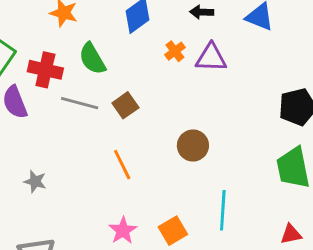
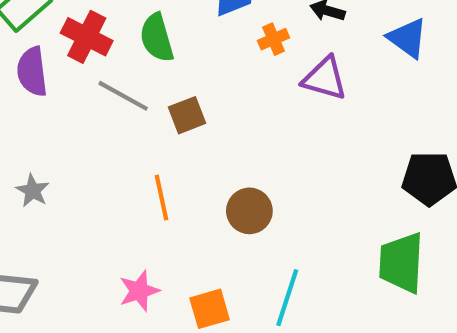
orange cross: (175, 51) -> (274, 39), moved
brown circle: (193, 146) -> (249, 211), moved

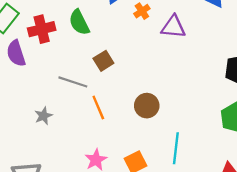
red cross: (87, 37) -> (42, 29), turned -30
gray line: (123, 96) -> (73, 82), moved
gray star: (33, 191) -> (43, 116), moved, turned 30

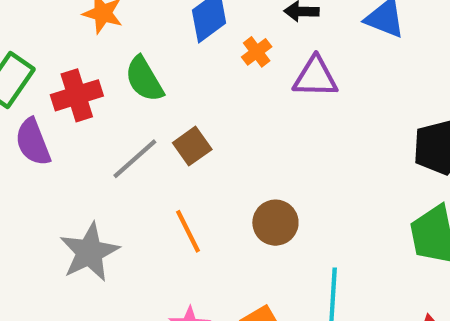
gray line: (73, 82) -> (135, 159), moved, turned -56
gray star: (43, 116) -> (89, 252), size x1.8

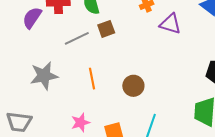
purple semicircle: (33, 142) -> (32, 18), turned 40
brown square: (192, 146) -> (106, 29), moved

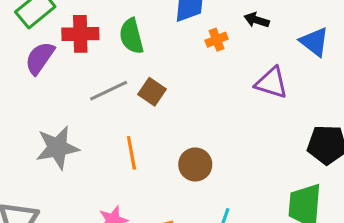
purple triangle: (170, 24) -> (272, 83), moved
brown square: (106, 29) -> (152, 92), moved, turned -36

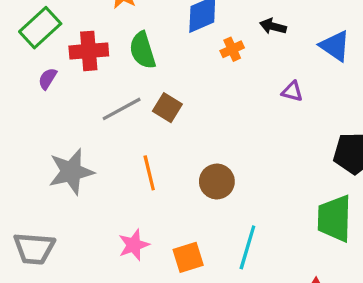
purple semicircle: (40, 58) -> (48, 79), size x0.6
purple triangle: (272, 83) -> (292, 91), size x0.6

